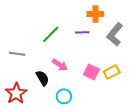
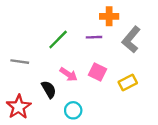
pink square: (91, 72) -> (98, 72), moved

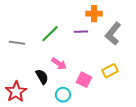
gray line: (20, 62) -> (17, 43), moved
pink square: (98, 72) -> (84, 80), moved

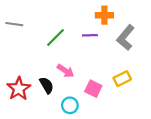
gray line: (17, 43) -> (14, 24), moved
red star: (16, 92) -> (19, 89), moved

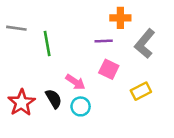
green line: (55, 37) -> (47, 44), moved, turned -55
pink square: (93, 89) -> (109, 69), moved
cyan circle: (70, 105) -> (81, 106), moved

